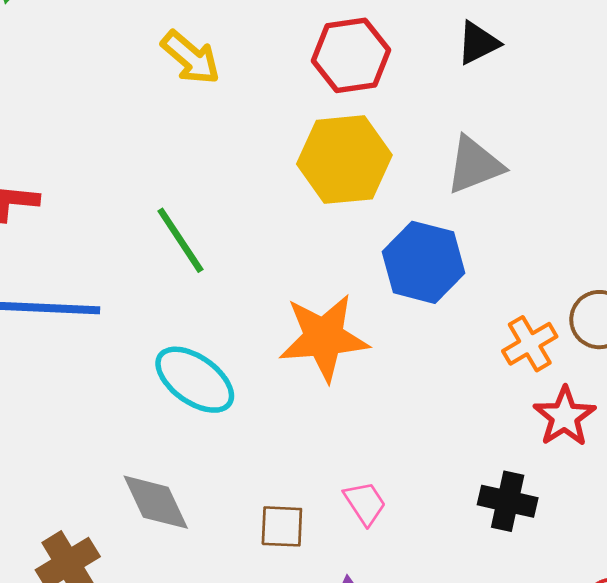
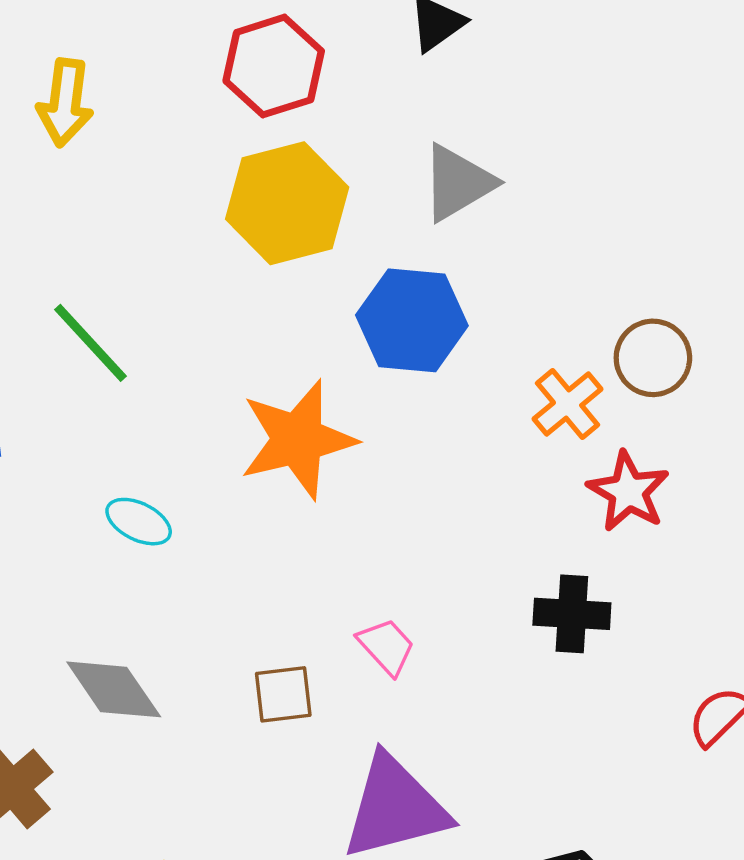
yellow arrow: (191, 58) -> (65, 103), turned 66
cyan ellipse: (195, 380) -> (139, 522), size x0.6

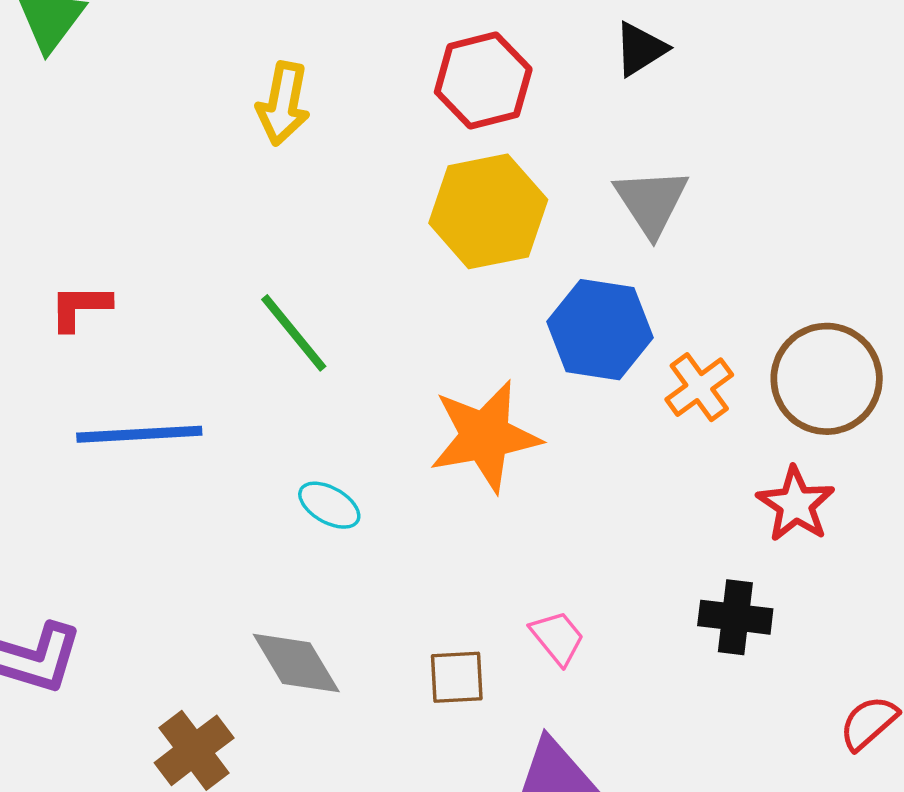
gray triangle: (458, 183) -> (651, 202), turned -36
brown circle: (653, 358) -> (827, 379), size x1.5
orange cross: (568, 404) -> (699, 387), moved

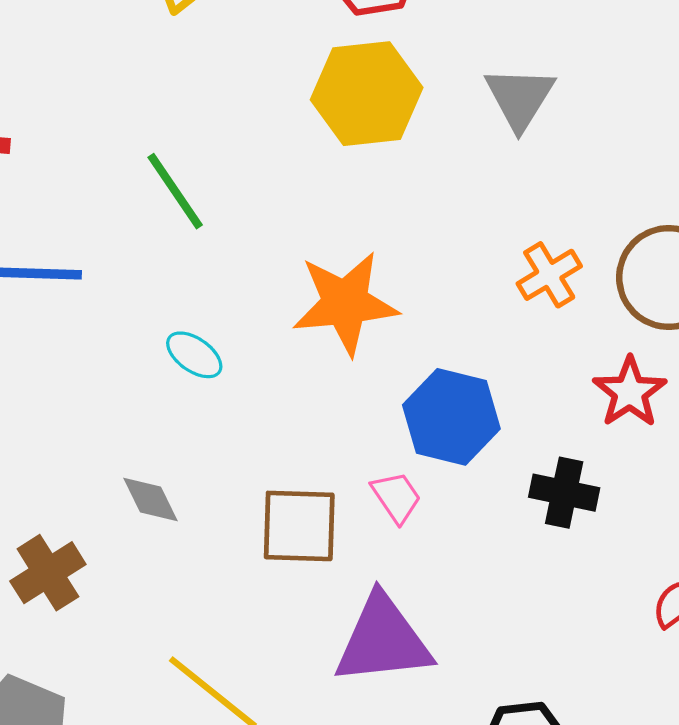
blue hexagon: (600, 330) -> (451, 417), moved
gray diamond: (296, 663) -> (150, 500), size x0.7
brown square: (457, 677) -> (299, 526), size x1.5

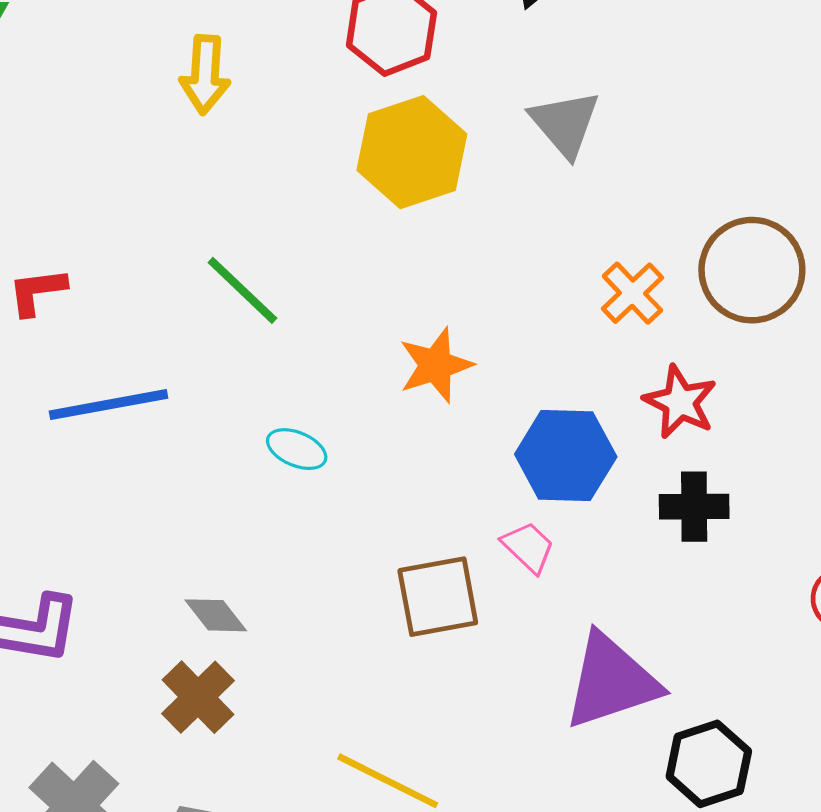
orange star: (345, 303) -> (436, 365), size x0.7
red star: (630, 392) -> (680, 402), moved
gray diamond: (150, 500) -> (216, 615), moved
purple triangle: (383, 640) -> (611, 681), moved

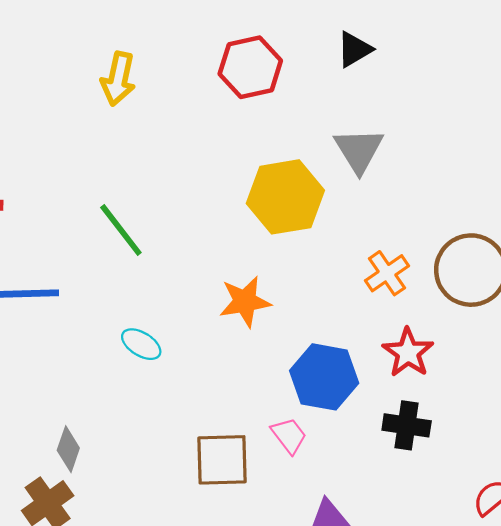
yellow hexagon: (412, 152) -> (285, 197), moved
gray diamond: (216, 615) -> (68, 449), turned 48

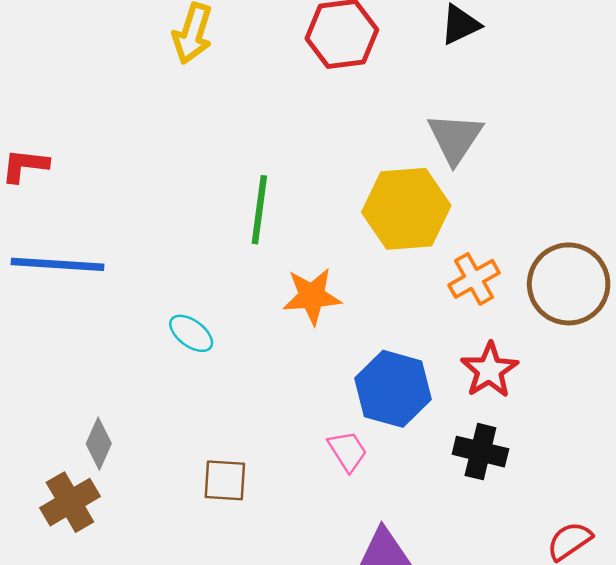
yellow hexagon: (285, 197) -> (406, 209), moved
green line: (121, 230) -> (259, 210), moved, turned 40
brown square: (222, 460) -> (225, 480), moved, size x0.7

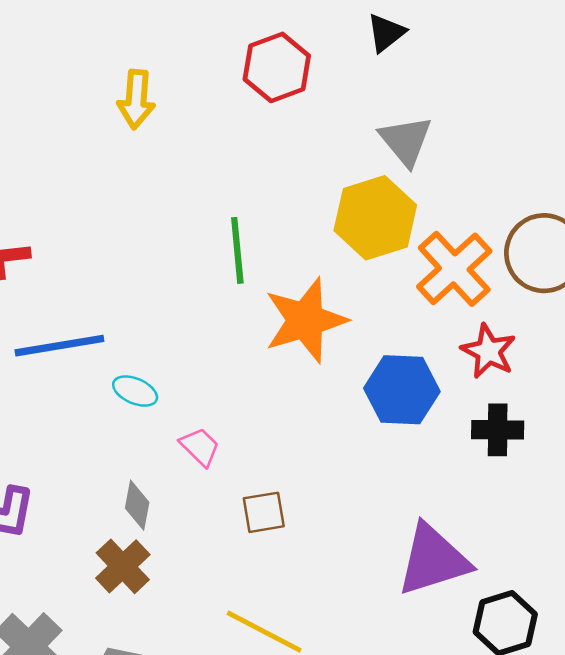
orange cross: (474, 279) -> (454, 269), size x1.6
orange star: (312, 296) -> (306, 320), size x1.5
cyan ellipse: (191, 333) -> (135, 391), moved
pink trapezoid: (348, 451) -> (200, 447), moved

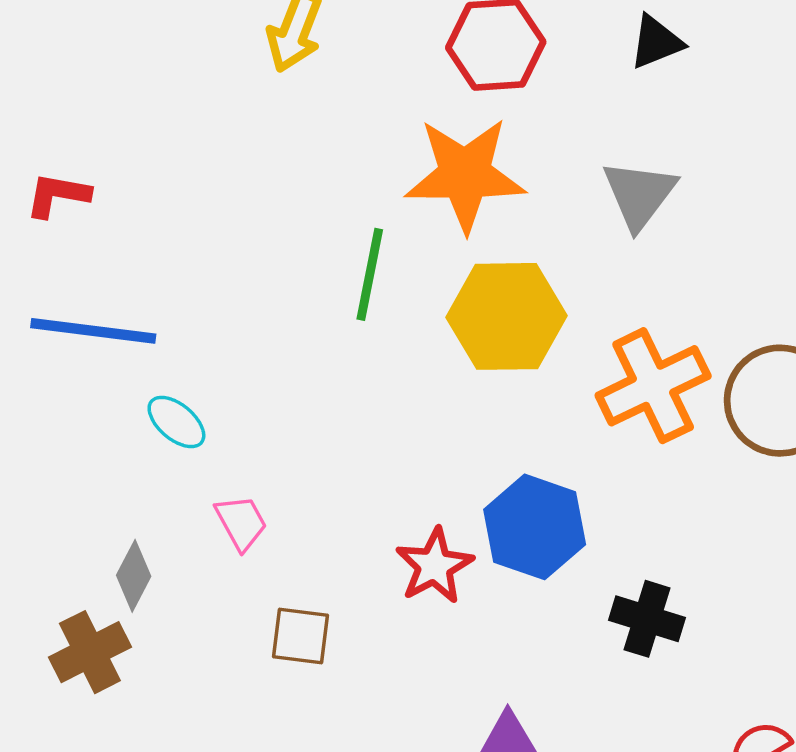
yellow hexagon: (375, 218) -> (506, 316), moved
orange star: (306, 320) -> (465, 175), moved
red star: (488, 351) -> (434, 566), moved

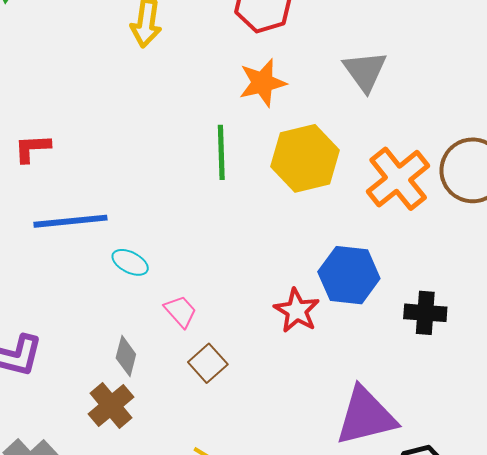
orange star: (465, 175) -> (263, 83), size x0.7
brown square: (300, 636) -> (208, 363), moved, turned -36

